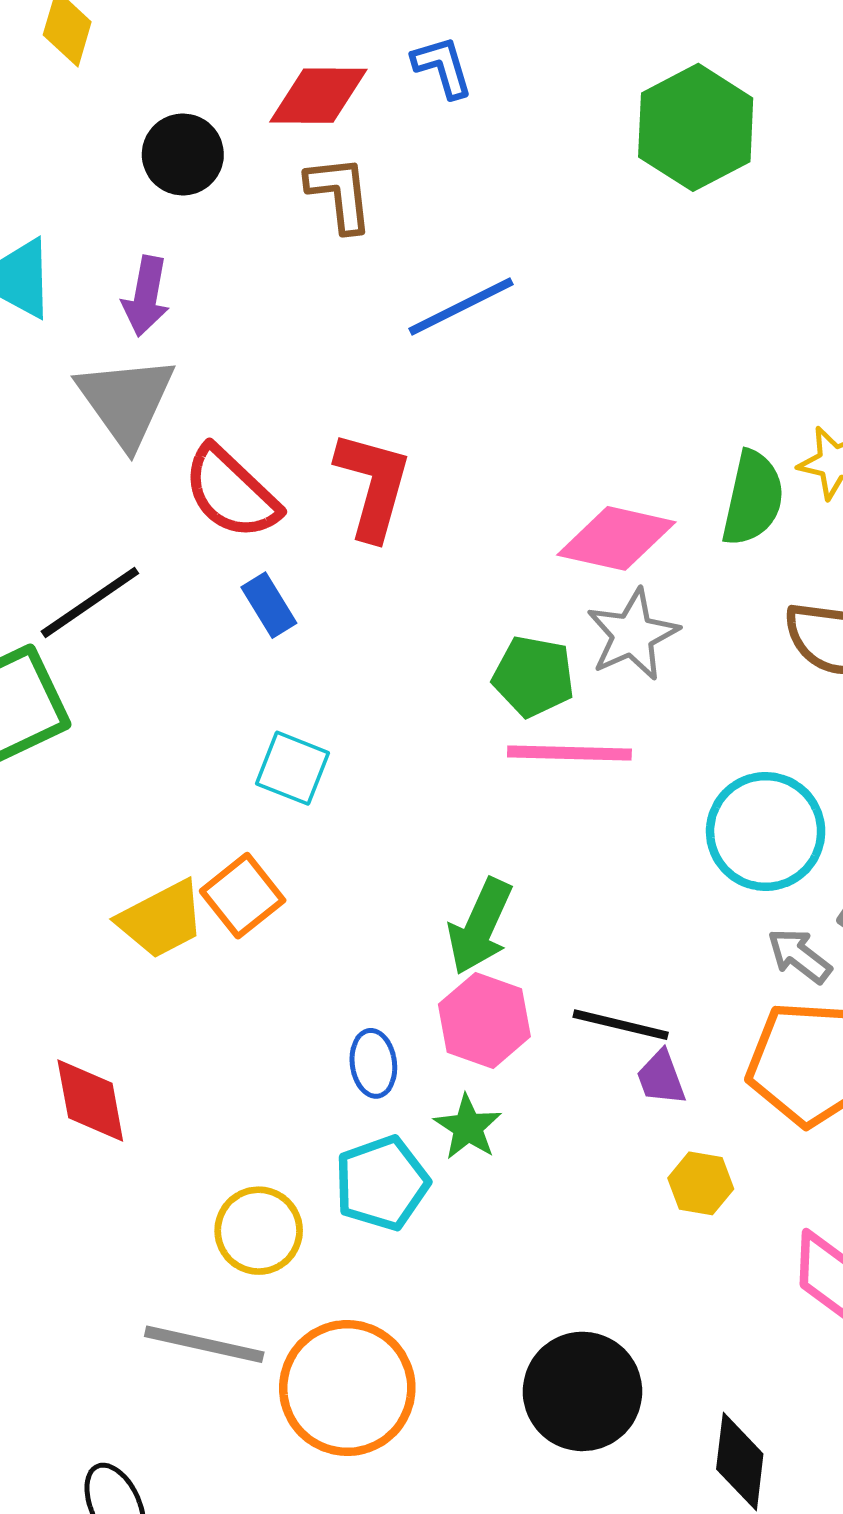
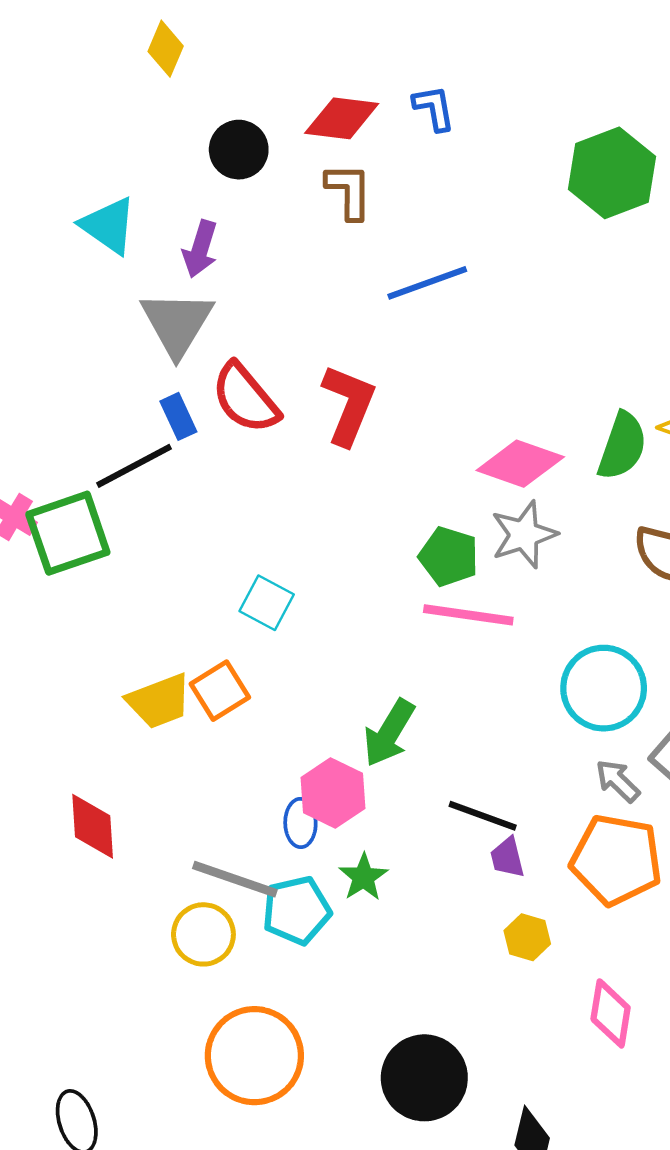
blue rectangle: (269, 605) -> (178, 416), moved
pink hexagon: (484, 1020) -> (333, 793), moved
gray line: (204, 1344) -> (235, 879), moved

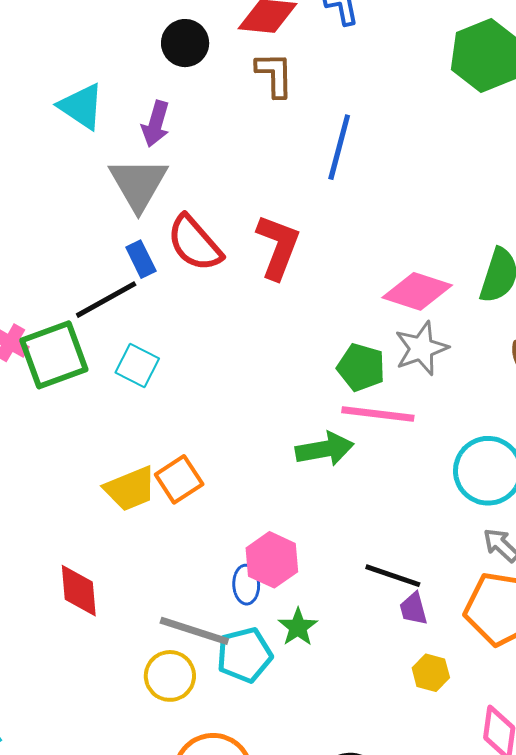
blue line: (427, 283) -> (339, 147), turned -54
cyan square: (267, 603) -> (137, 366), moved
green arrow: (389, 733) -> (325, 449), moved, turned -130

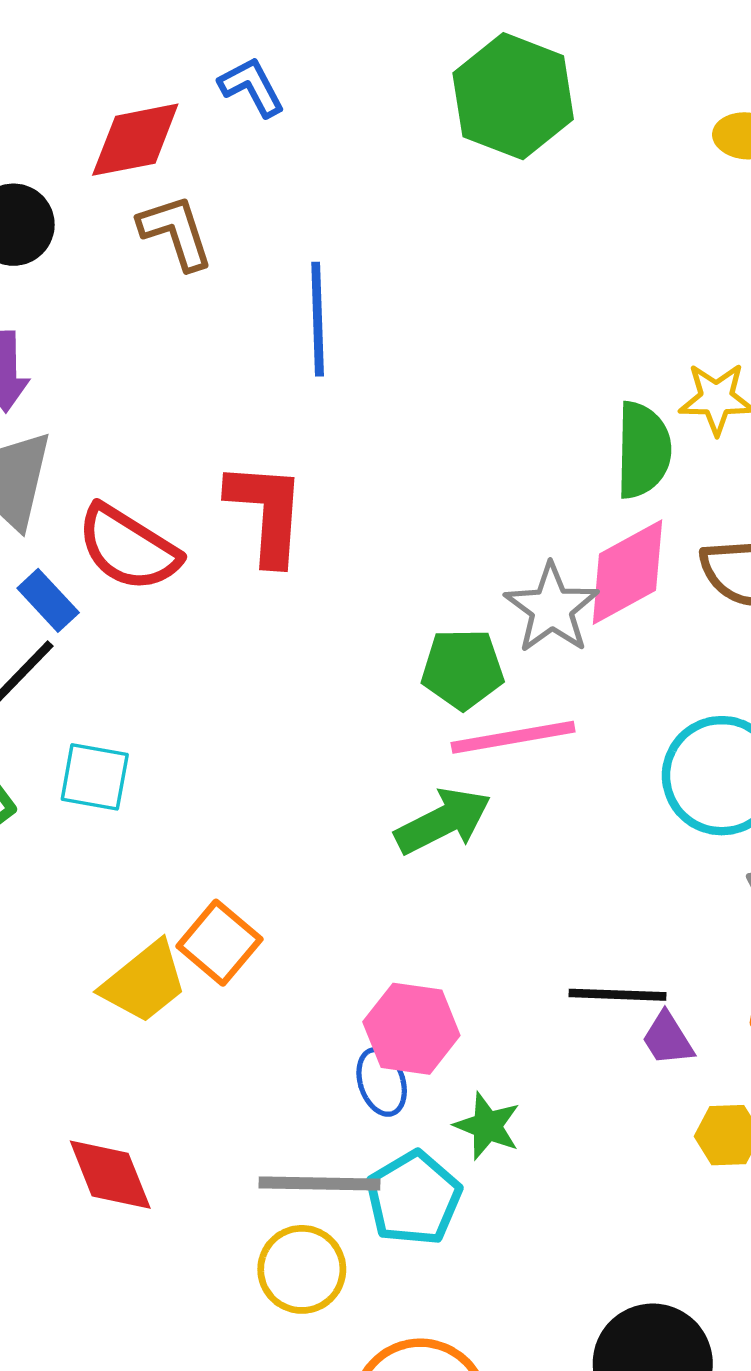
pink diamond: (417, 291) -> (628, 572), moved, turned -30

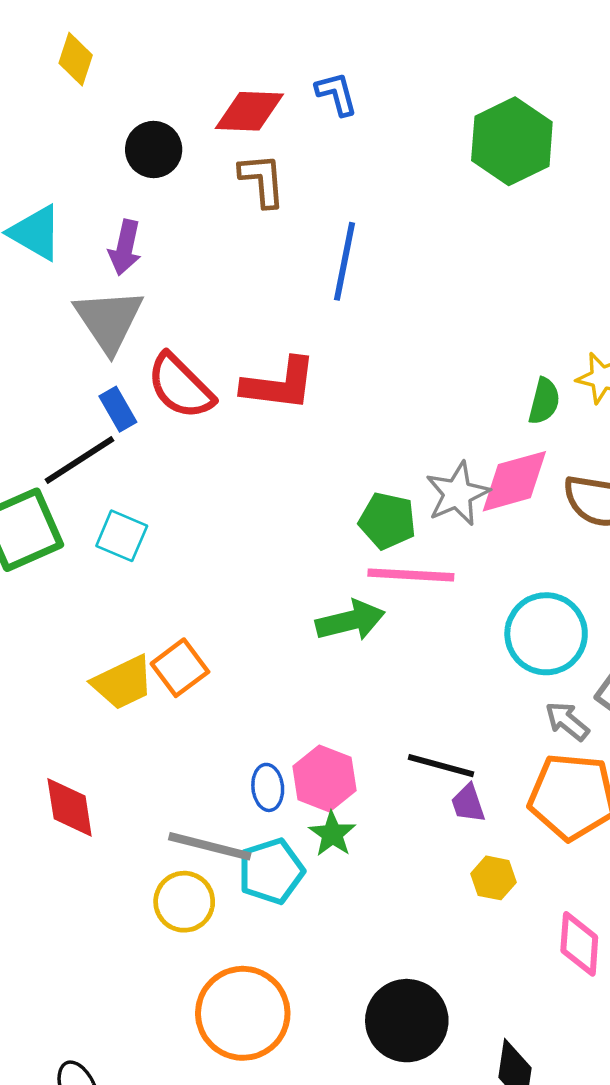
green semicircle: (643, 450) -> (544, 401), size x0.7
red L-shape: (266, 513) -> (279, 384), turned 80
pink hexagon: (411, 1029) -> (324, 778), moved

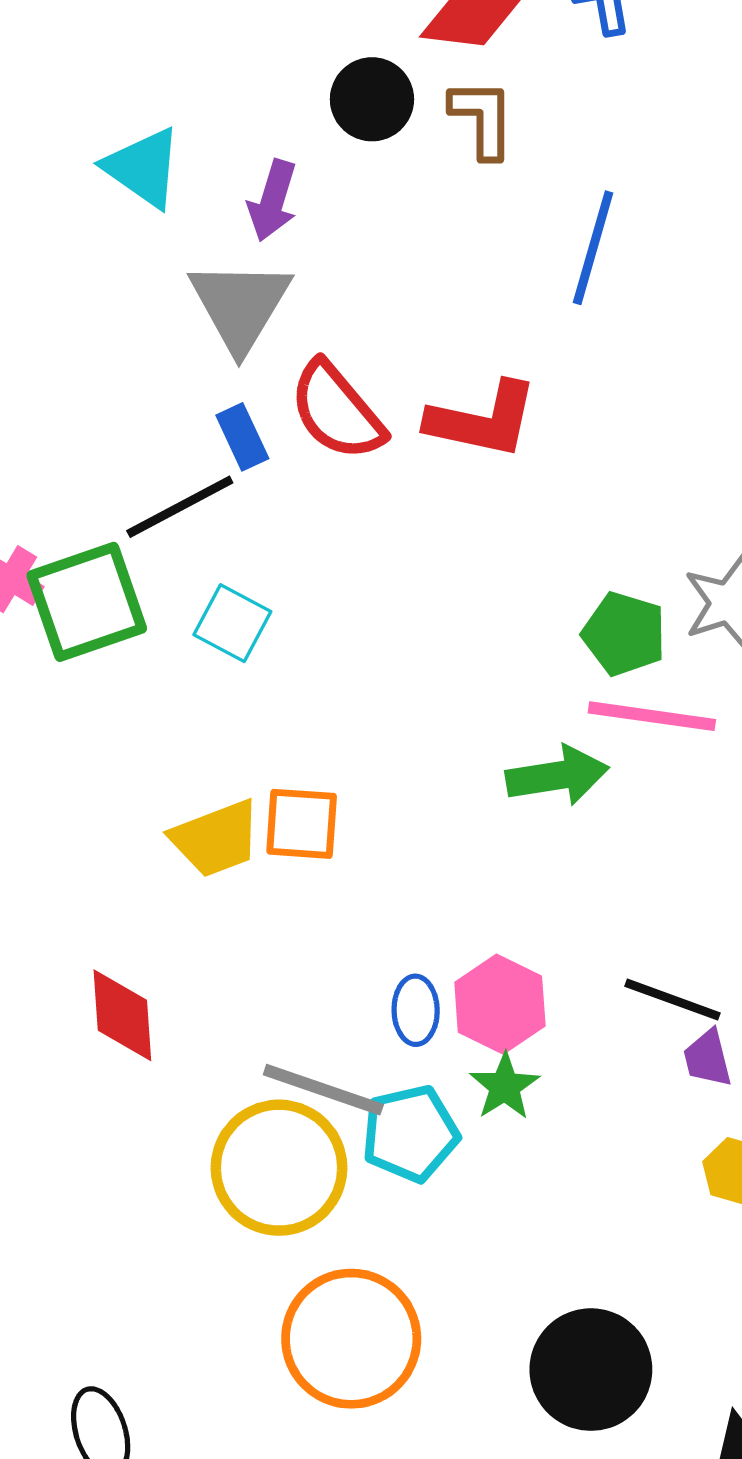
black circle: (154, 149) -> (372, 99), moved
orange square: (180, 668) -> (302, 824), turned 36
yellow circle: (184, 902) -> (279, 1168), size x1.5

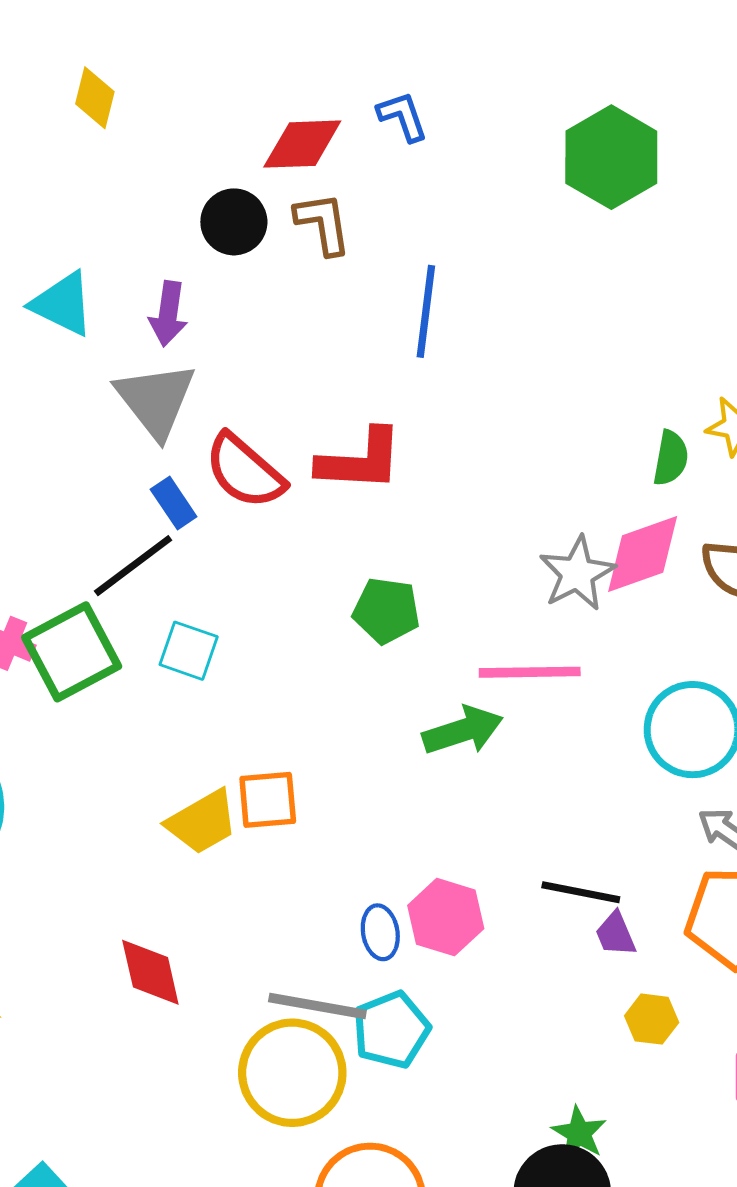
green pentagon: (624, 634) -> (386, 611), moved
green star: (505, 1086) -> (579, 1133), moved

